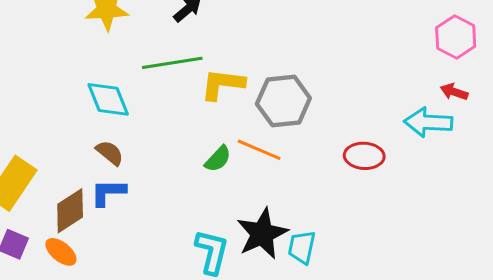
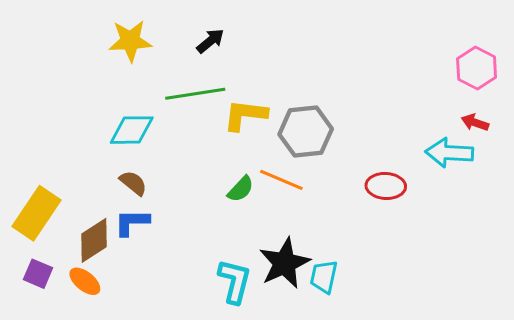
cyan diamond: (108, 99) -> (132, 130), turned -69

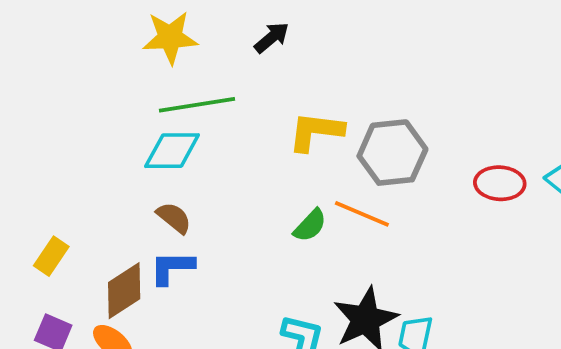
green line: (195, 94) -> (197, 105), moved
red ellipse: (386, 186) -> (500, 183), moved
yellow rectangle: (36, 213) -> (51, 256), size x0.6

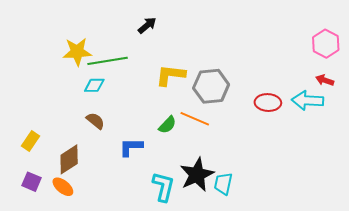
yellow star: (170, 38) -> (77, 52), moved
cyan diamond: (172, 151) -> (94, 85), size x0.7
blue L-shape: (172, 268) -> (131, 147), moved

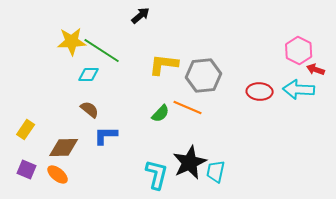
pink hexagon: (326, 44) -> (299, 50), moved
green line: (108, 61) -> (102, 50), turned 42
blue L-shape: (131, 147) -> (106, 136), moved
brown diamond: (69, 159) -> (64, 148), turned 32

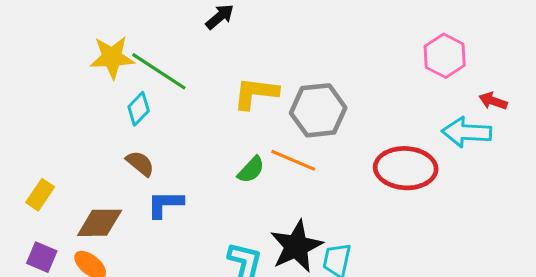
pink hexagon: (299, 50) -> (445, 56), moved
cyan diamond: (89, 74) -> (139, 109), turned -45
red ellipse: (260, 92) -> (406, 168), moved, size x1.5

